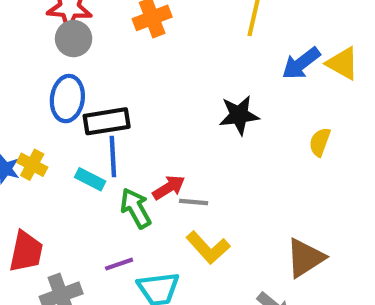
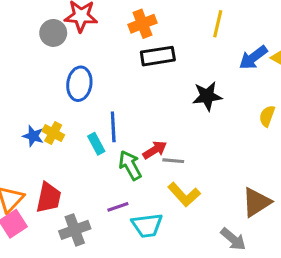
gray circle: (74, 39) -> (53, 33), moved
black rectangle: (107, 121) -> (158, 56), moved
cyan rectangle: (90, 179) -> (96, 144), turned 35

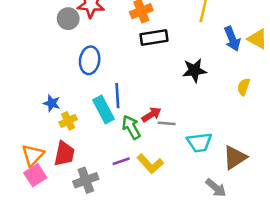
blue arrow: (253, 58) -> (232, 39), turned -75
yellow cross: (53, 133) -> (68, 121), moved, turned 36
cyan rectangle: (96, 144) -> (103, 110), size x1.5
yellow L-shape: (184, 195) -> (150, 164), moved
cyan trapezoid: (147, 225) -> (199, 142), moved

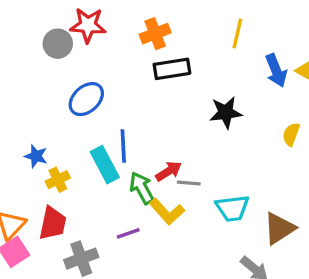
blue ellipse: (90, 60) -> (86, 99), turned 40
yellow L-shape: (150, 164) -> (167, 212), moved

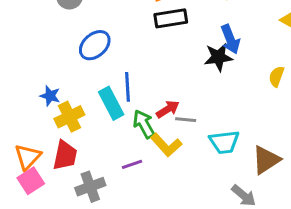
blue arrow: (276, 71) -> (230, 39), moved
yellow cross: (58, 180) -> (69, 117), size x1.4

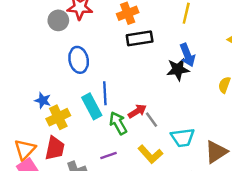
blue ellipse: (95, 45) -> (79, 60), turned -60
gray line: (186, 120) -> (152, 120), turned 49
yellow L-shape: (166, 145) -> (150, 154), moved

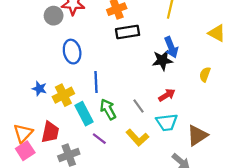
cyan rectangle: (92, 106) -> (84, 114), moved
red arrow: (137, 111) -> (167, 95), moved
yellow cross: (58, 117) -> (63, 95), moved
purple line: (109, 155) -> (99, 139), turned 56

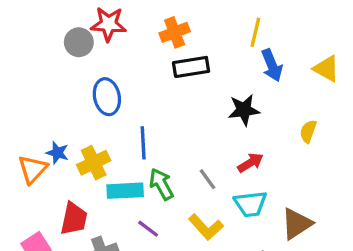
blue arrow: (171, 47) -> (272, 65), moved
cyan rectangle: (84, 114) -> (125, 191), turned -65
orange triangle: (23, 133) -> (33, 169), moved

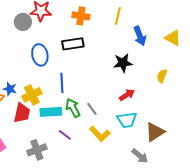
orange cross: (175, 32) -> (81, 16), turned 30
yellow line: (255, 32) -> (118, 16), moved
black rectangle: (191, 67) -> (73, 44), moved
gray line: (208, 179) -> (92, 109), moved
red trapezoid: (74, 219) -> (22, 113), moved

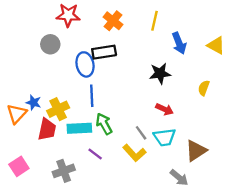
orange cross: (81, 16) -> (113, 21), turned 30
gray circle: (23, 22) -> (50, 44), moved
blue ellipse: (40, 55) -> (85, 64), moved
red arrow: (127, 95) -> (165, 109), turned 56
gray line: (92, 109) -> (141, 133), moved

